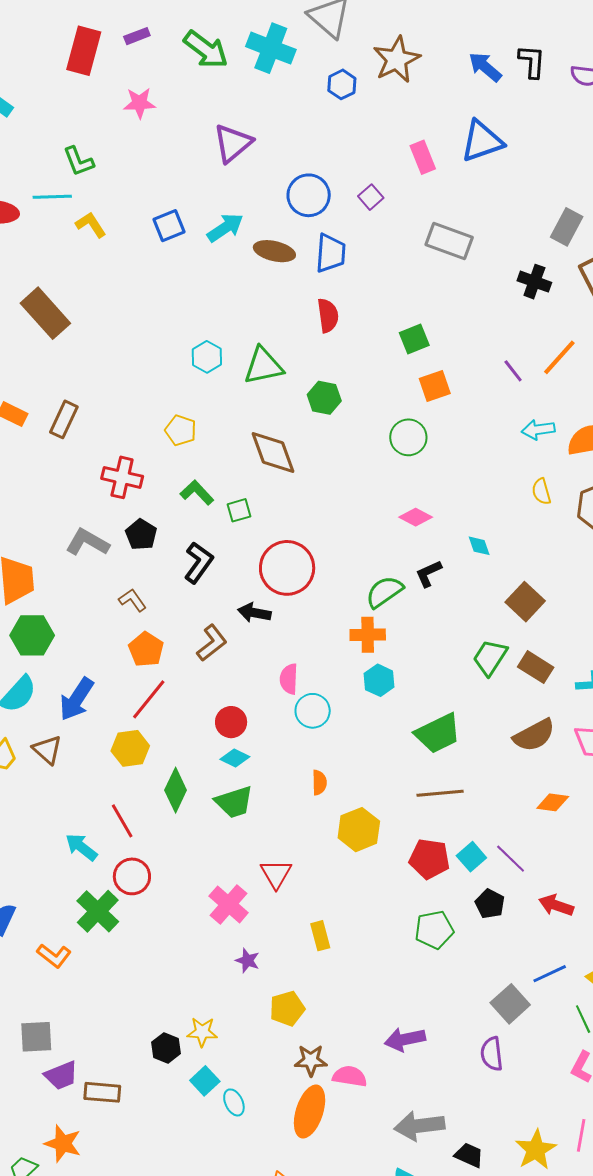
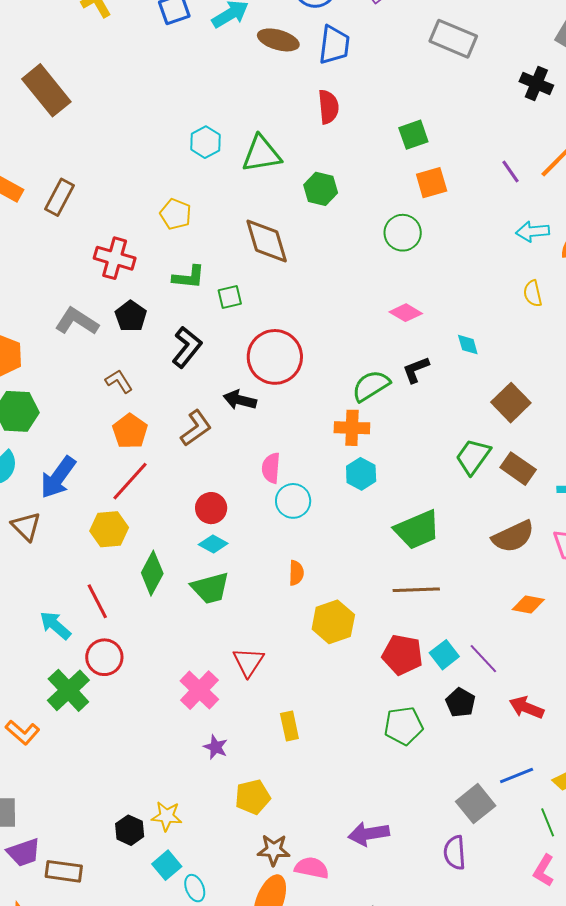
green L-shape: (197, 493) -> (189, 277), turned 136

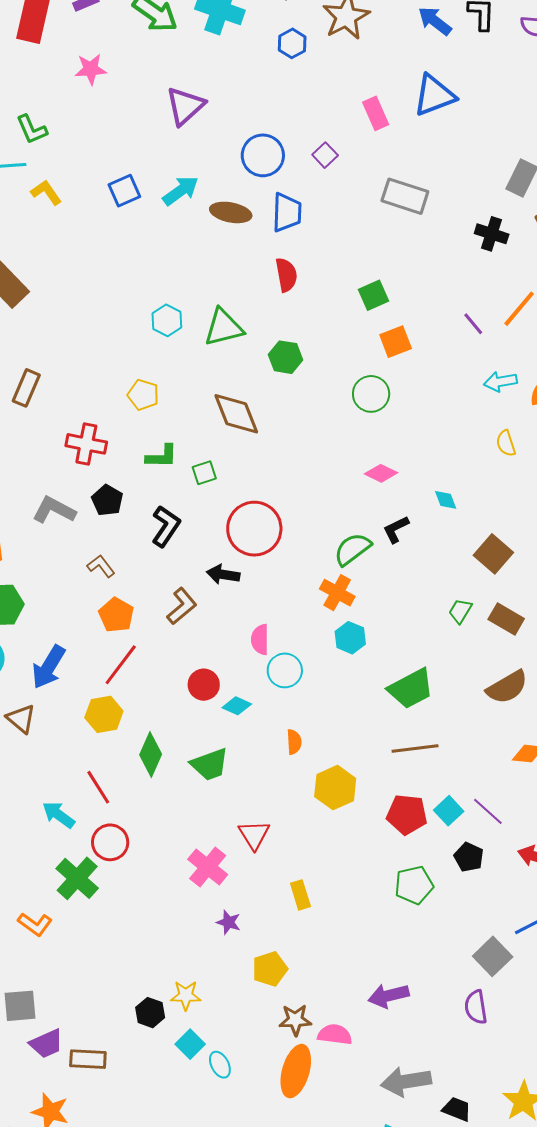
orange cross: (352, 428) -> (337, 593), turned 32
green trapezoid: (473, 457) -> (460, 611), size x0.7
cyan diamond: (213, 544) -> (237, 706), moved

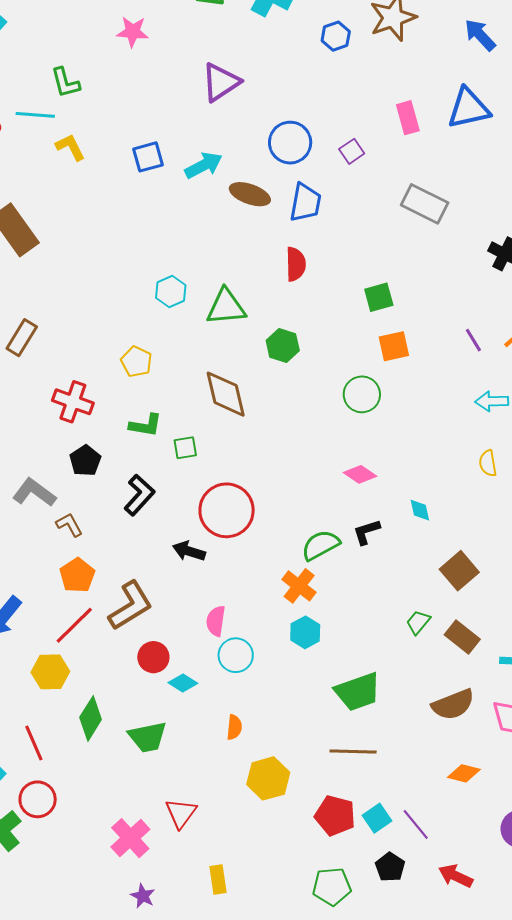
gray L-shape: (54, 510) -> (34, 493), moved
brown L-shape: (182, 606) -> (131, 606), moved, size x1.4

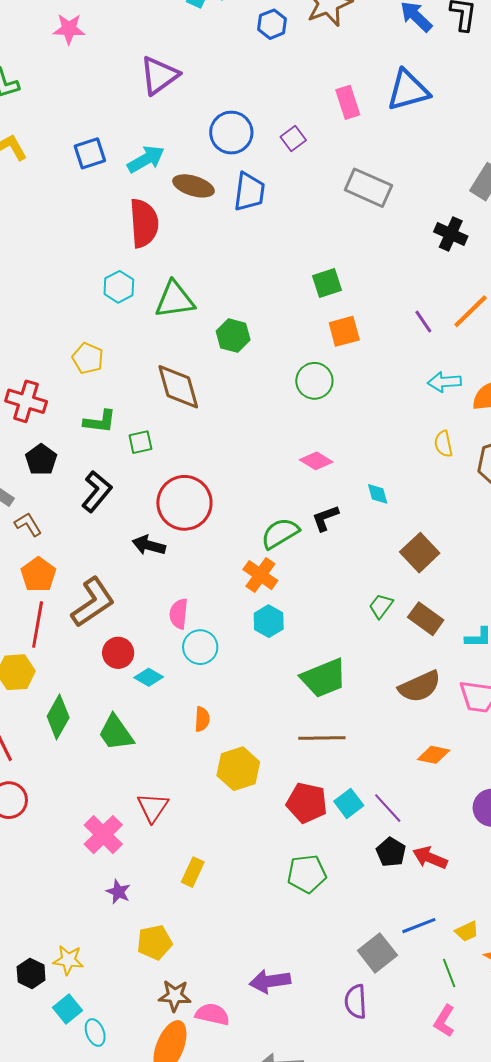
red semicircle: (296, 264) -> (144, 223), moved, size x1.4
red line: (74, 625) -> (38, 625), turned -33
green trapezoid: (148, 737) -> (116, 733), turned 69
black pentagon: (390, 867) -> (391, 852), moved
yellow rectangle: (218, 880) -> (193, 872), turned 36

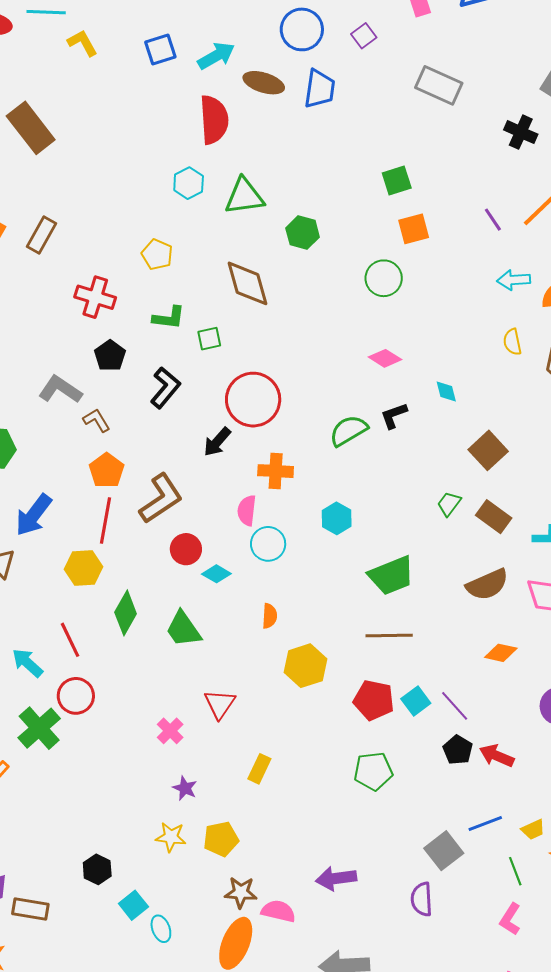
black arrow: (149, 545) -> (217, 442), turned -64
orange cross: (260, 575) -> (276, 471), moved, turned -32
pink cross: (103, 835) -> (170, 731), size x0.7
yellow star: (68, 960) -> (171, 837), moved

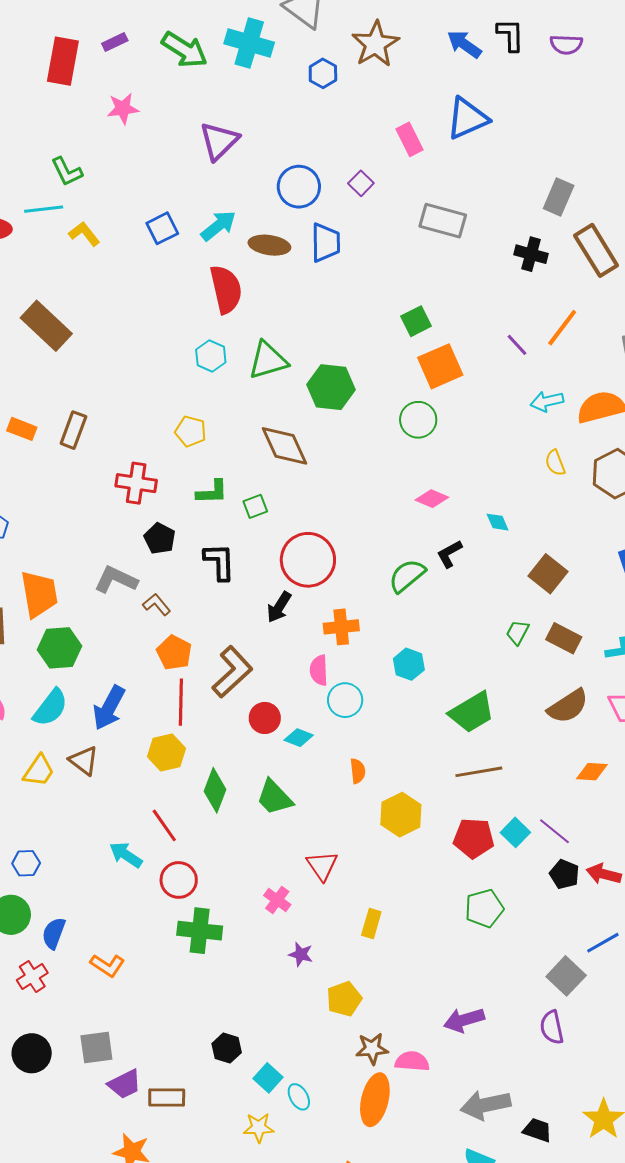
orange square: (414, 229) -> (440, 366), size x1.4
green hexagon: (303, 233) -> (331, 387), size x1.4
black L-shape: (165, 388) -> (219, 562), turned -33
green cross: (39, 728) -> (200, 931), moved, turned -33
yellow star: (171, 837) -> (259, 1128), moved

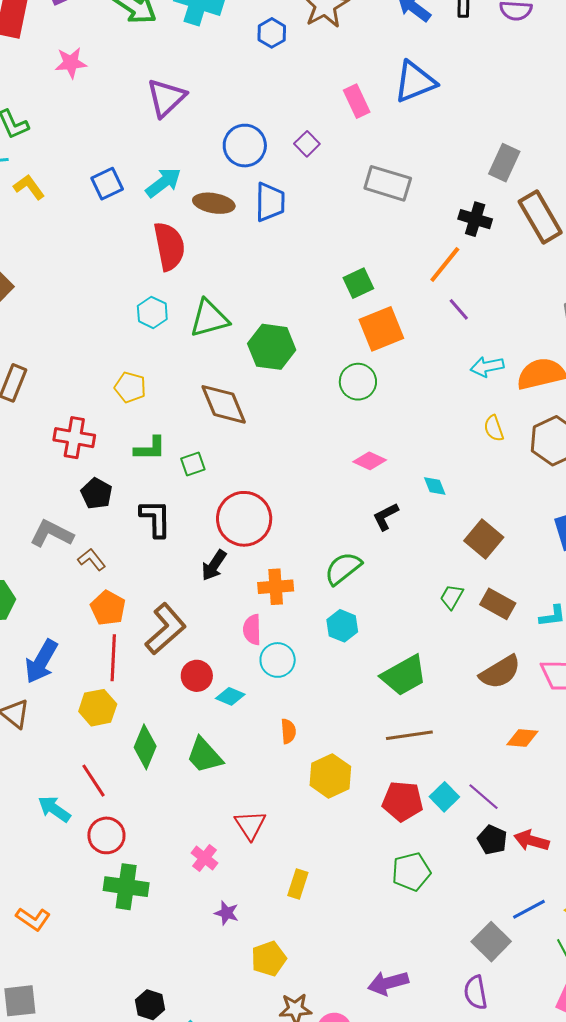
orange line: (562, 328) -> (445, 265), moved
green semicircle: (407, 576) -> (343, 568), moved

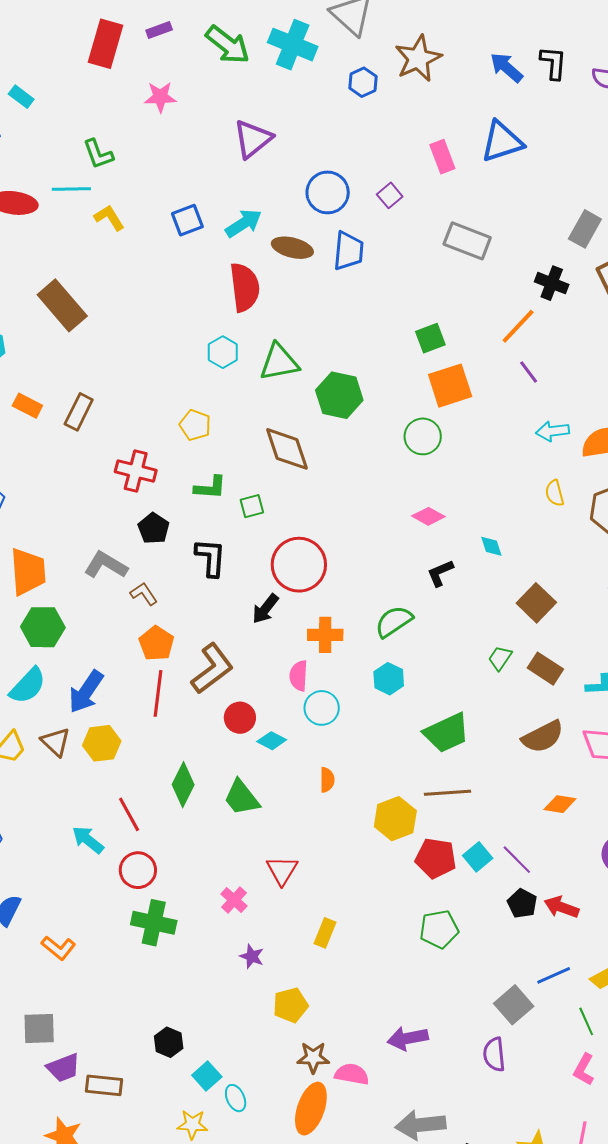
yellow hexagon: (98, 708) -> (102, 743), moved
yellow hexagon: (330, 776) -> (395, 819), moved

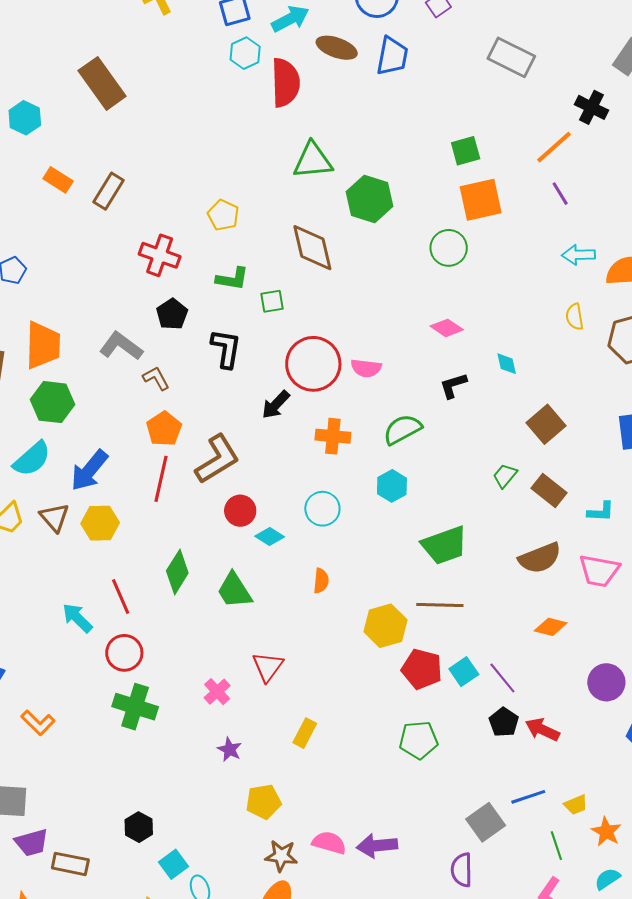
cyan hexagon: (223, 352) -> (245, 53), moved
pink semicircle: (299, 676) -> (366, 368), moved, turned -92
pink semicircle: (352, 1074) -> (329, 843), moved

